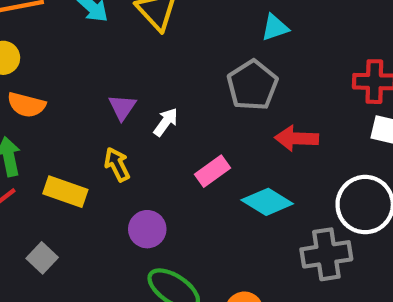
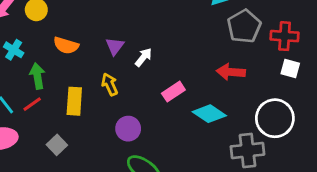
gray pentagon: (252, 85) -> (244, 26), moved
orange semicircle: (26, 105) -> (66, 45), moved
yellow rectangle: (65, 192) -> (74, 101), turned 72

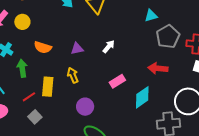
purple triangle: (115, 46) -> (77, 49), turned 40
white arrow: (144, 57) -> (109, 47), moved
red line: (32, 104) -> (29, 97), moved
cyan diamond: (209, 114) -> (142, 97), turned -70

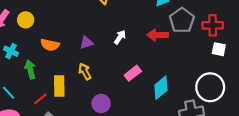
red arrow: (158, 68) -> (158, 35), moved

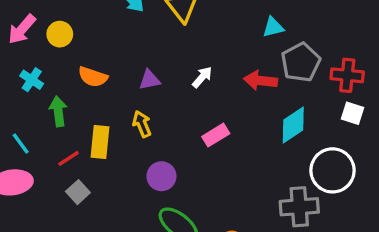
cyan diamond: (161, 88) -> (293, 125), moved

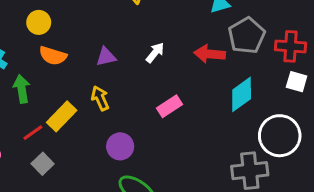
yellow circle: (60, 34) -> (39, 22), moved
yellow rectangle: (100, 142) -> (62, 116), turned 40

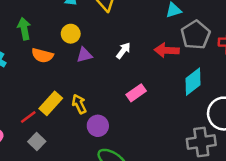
yellow circle: (39, 22) -> (71, 34), moved
green arrow: (22, 89) -> (24, 29), moved
yellow arrow: (100, 98) -> (79, 104), moved

